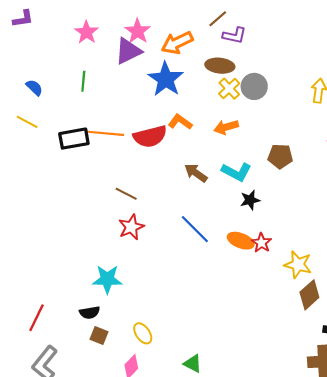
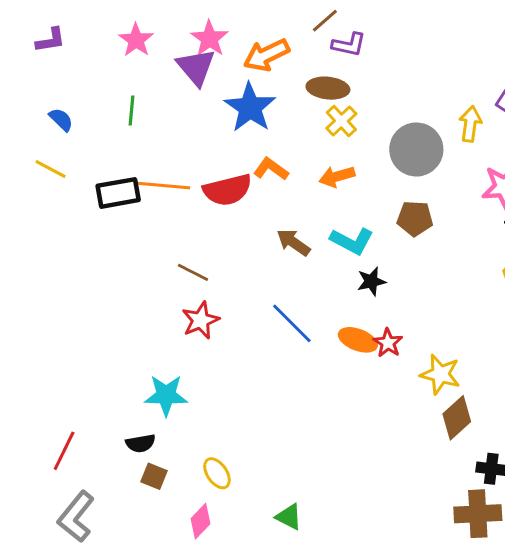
purple L-shape: (23, 19) -> (51, 40), moved
purple triangle: (128, 51) -> (196, 67), turned -44
gray circle: (254, 86) -> (416, 149), moved, size x1.4

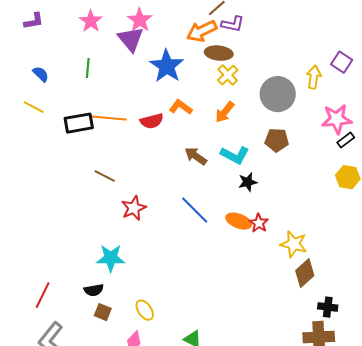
orange arrow: (266, 55) -> (202, 31), moved
orange arrow: (337, 176) -> (225, 112), turned -35
red semicircle: (227, 190) -> (152, 121), size x0.7
brown line: (193, 272) -> (105, 176), moved

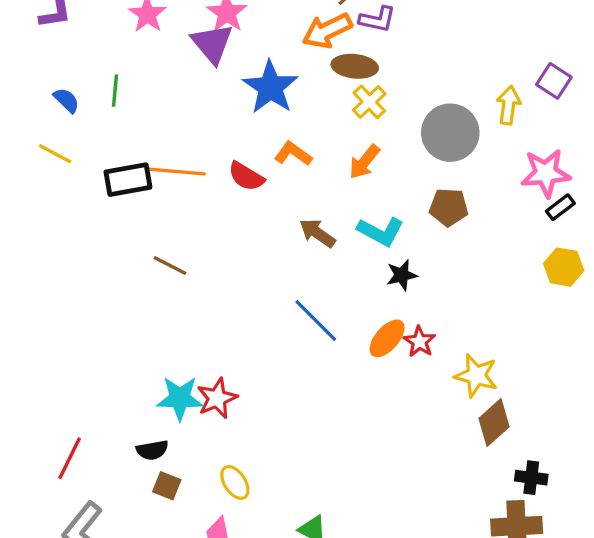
green line: (88, 68) -> (115, 91), moved
red semicircle: (152, 121) -> (246, 176), turned 45
red star: (134, 208) -> (217, 398), moved
orange ellipse: (239, 221) -> (387, 338), turned -70

